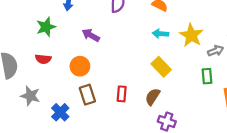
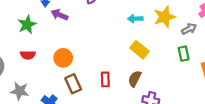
purple arrow: (91, 35) -> (59, 15), moved
yellow star: (191, 35) -> (164, 17), turned 30

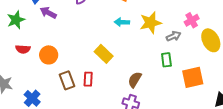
yellow rectangle: (139, 50) -> (104, 54), moved
red semicircle: (28, 55) -> (23, 49), moved
brown semicircle: (135, 79) -> (135, 80), moved
brown rectangle: (73, 84) -> (67, 80), moved

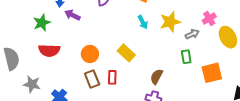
cyan arrow: (122, 22) -> (143, 22), turned -120
red semicircle: (23, 49) -> (49, 50), size x1.5
orange circle: (49, 55) -> (90, 54), moved

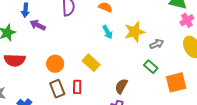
pink cross: (209, 18) -> (187, 20), moved
green rectangle: (186, 57) -> (151, 67), turned -40

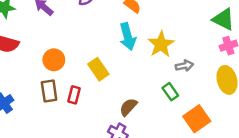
cyan arrow: (108, 32) -> (128, 37), size x1.5
yellow star: (135, 32) -> (161, 44), turned -30
orange square: (176, 82) -> (197, 119), turned -35

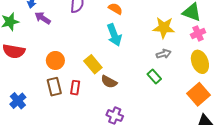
yellow star: (161, 44) -> (164, 28), moved, turned -30
brown semicircle: (128, 107) -> (109, 82), moved, turned -98
orange square: (197, 119) -> (198, 94), moved

